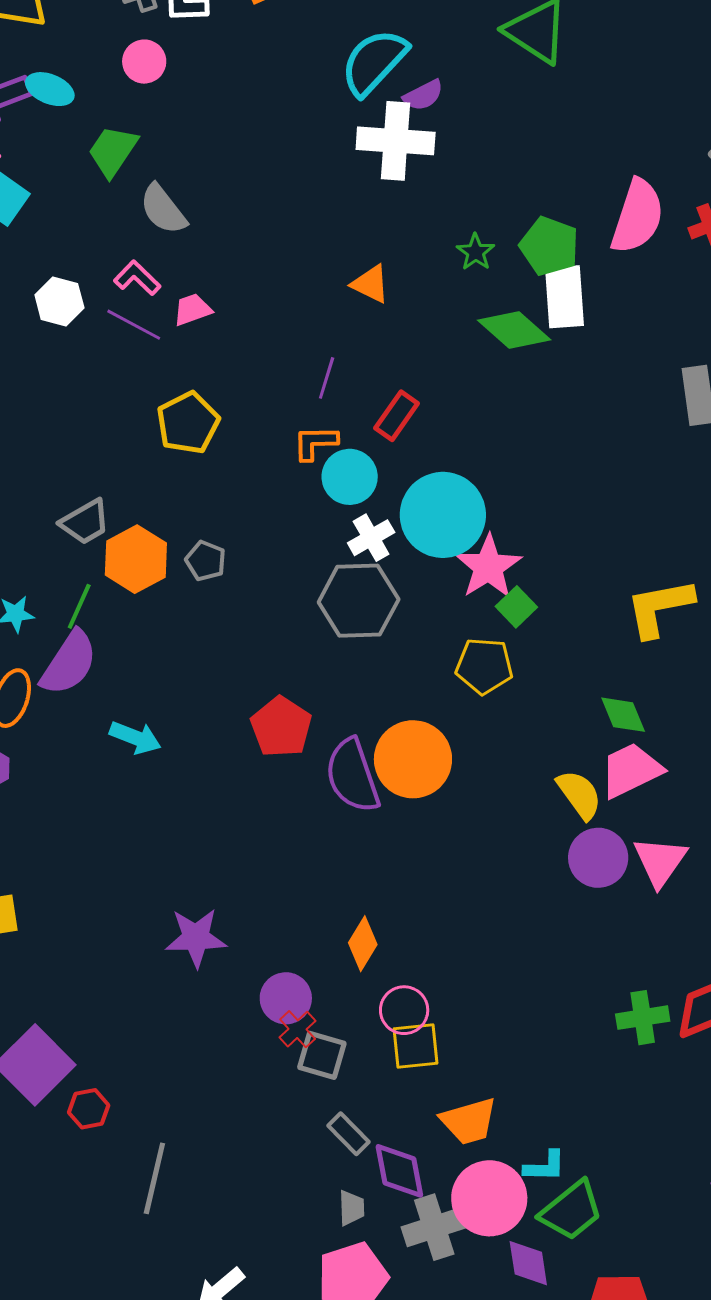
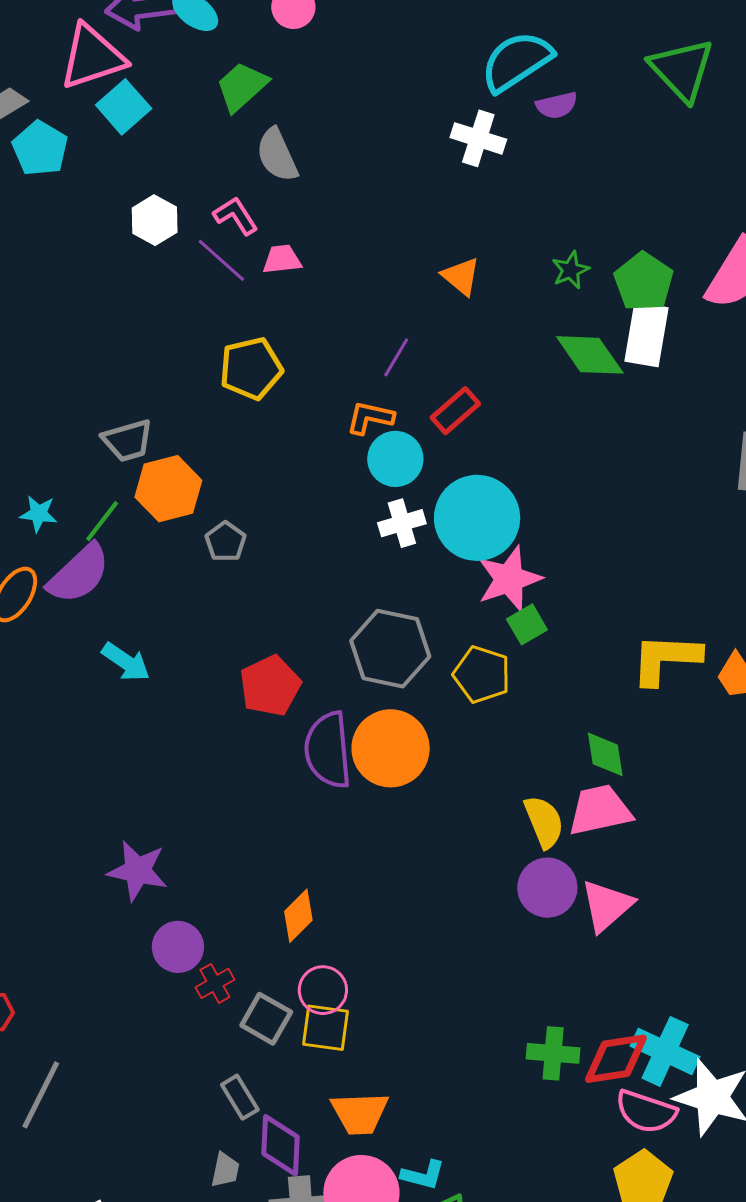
white cross: (396, 141) -> (478, 138), moved, size x0.7
gray pentagon: (206, 561) -> (226, 542), moved
gray hexagon: (359, 601) -> (390, 649), moved
purple circle: (286, 998) -> (178, 947), moved
gray square: (322, 1055) -> (266, 1019), moved

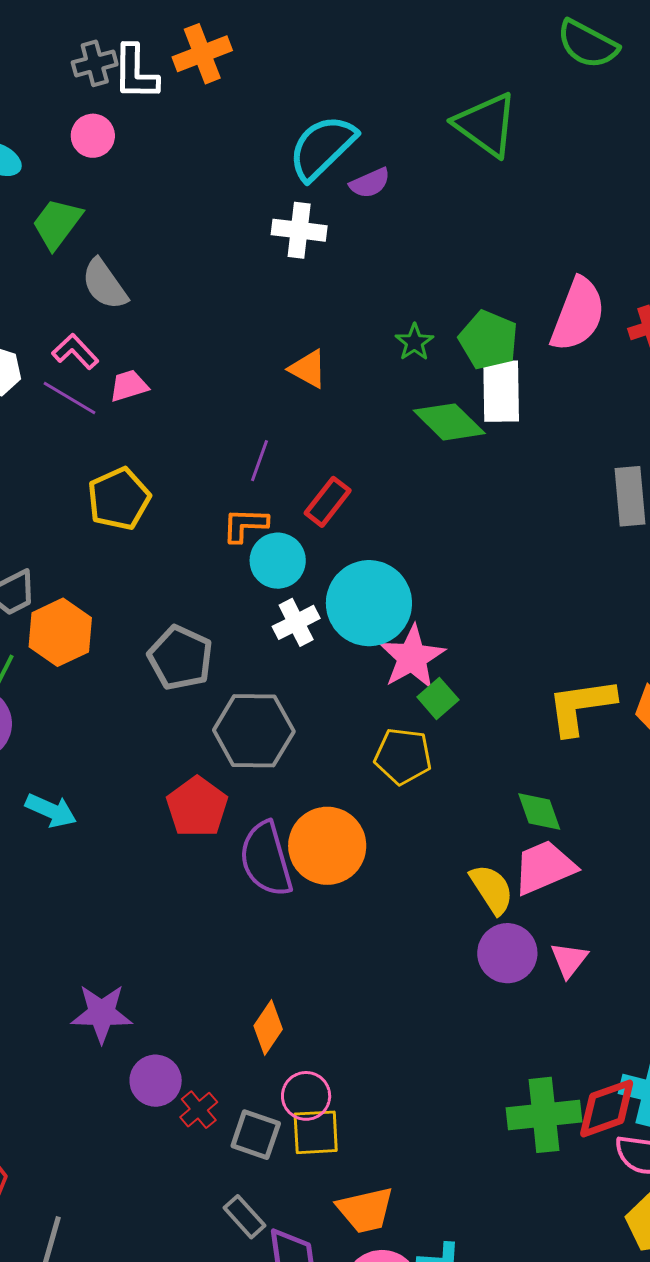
gray pentagon: (226, 542) -> (180, 658), moved, size x1.6
gray hexagon: (390, 649) -> (254, 731), moved
pink triangle: (607, 906) -> (569, 960), size x0.7
green cross: (553, 1053) -> (544, 1115), size x1.4

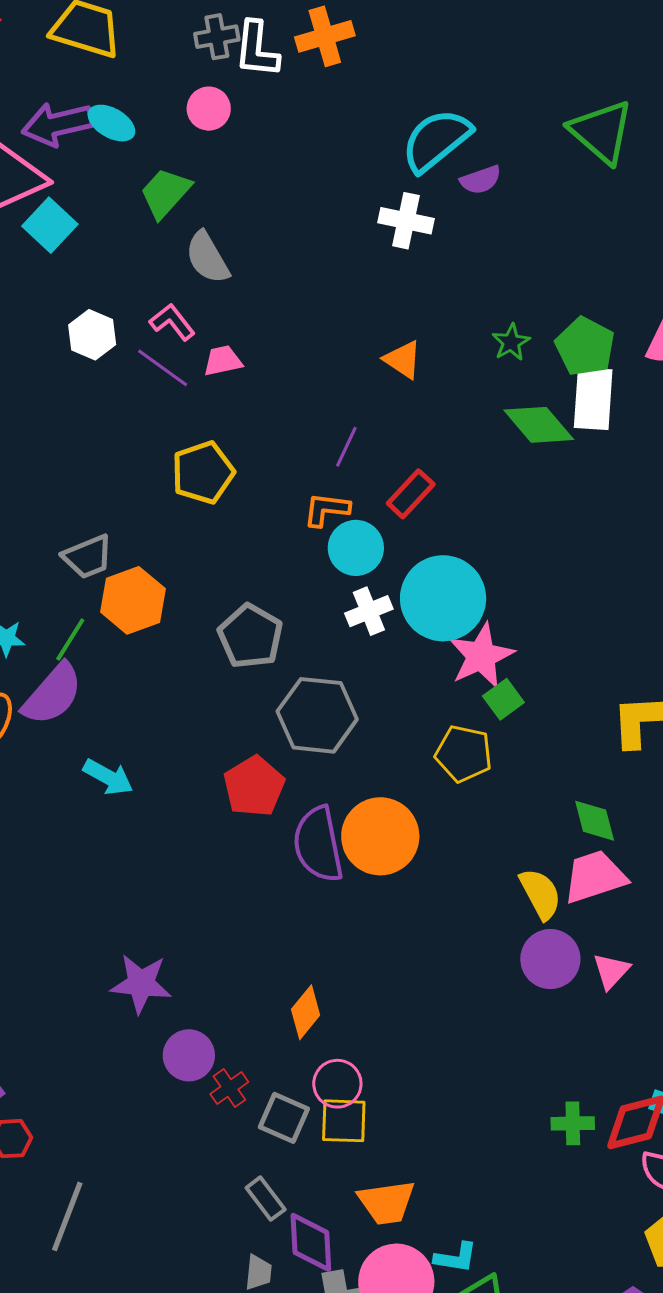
green cross: (544, 1115) -> (573, 1123), size x0.6

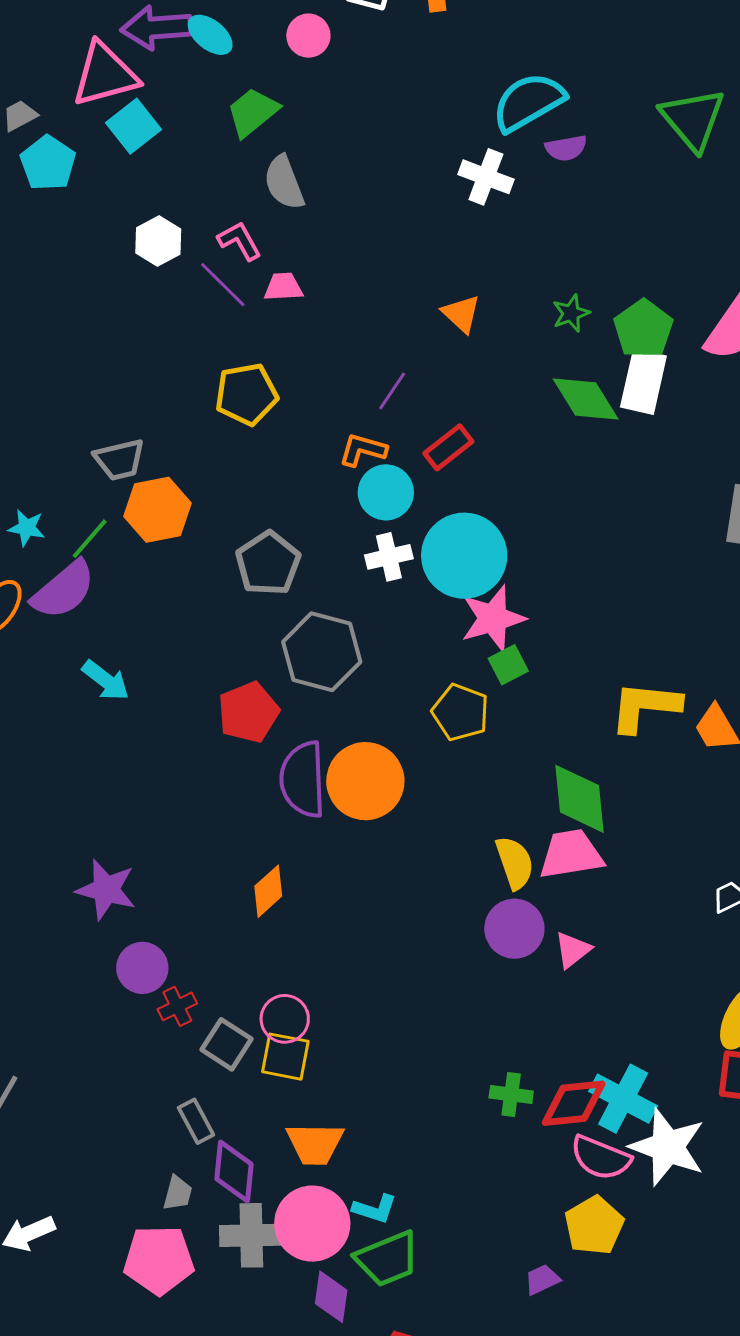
green diamond: (595, 821) -> (579, 799), size x1.5
orange diamond: (306, 1012) -> (268, 891), moved

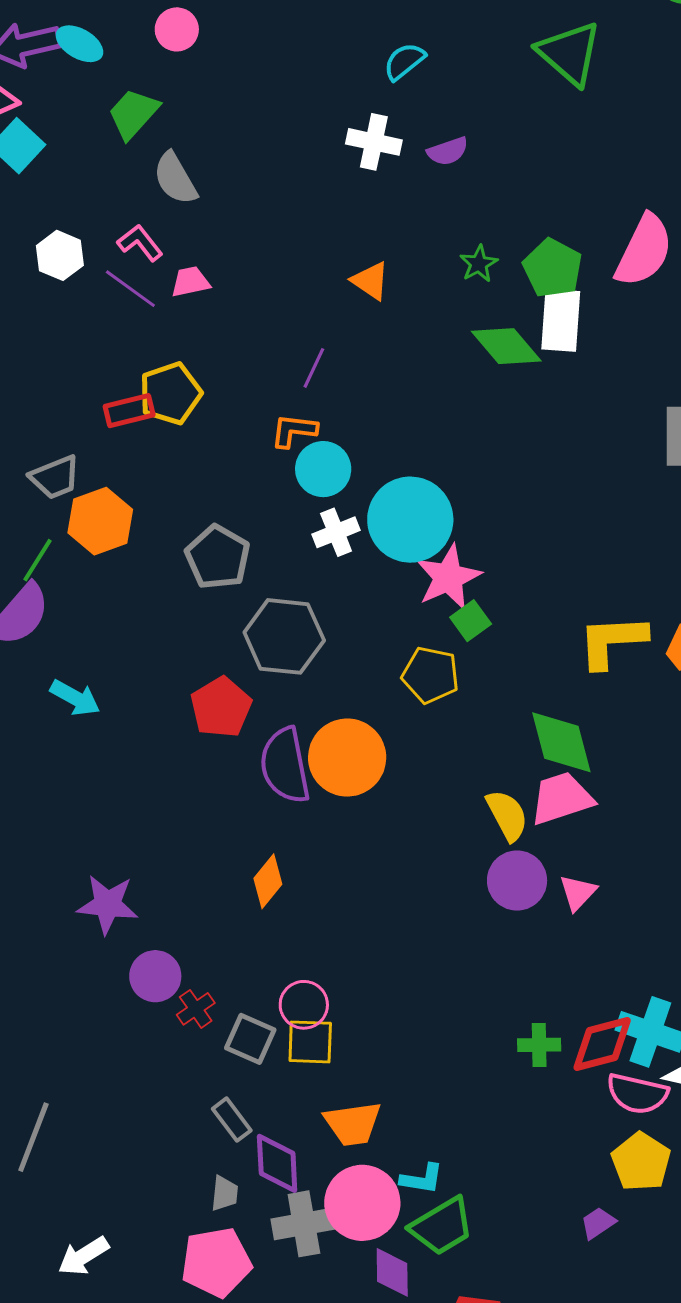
cyan semicircle: (528, 102) -> (404, 61), size x0.6
purple semicircle: (566, 148) -> (448, 151), moved
red rectangle: (448, 447) -> (129, 411), moved, turned 33

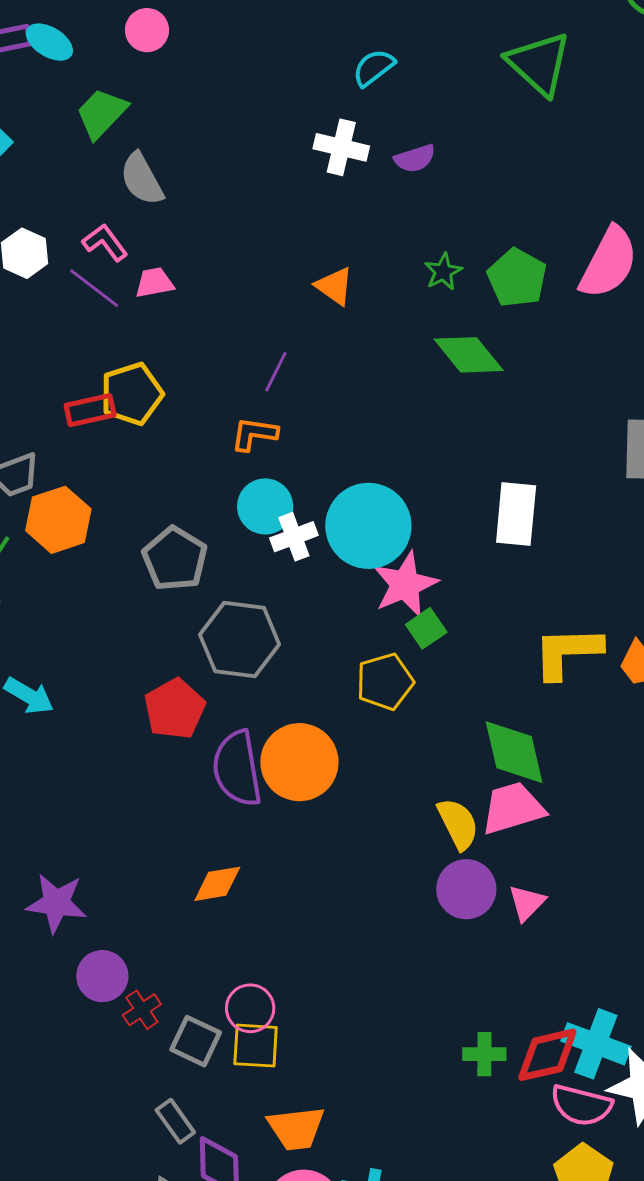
white rectangle: (561, 320) -> (516, 514), moved
cyan circle: (323, 469) -> (265, 506), moved
yellow pentagon: (431, 675) -> (385, 682), turned -30
orange diamond: (268, 881) -> (217, 884), turned 40

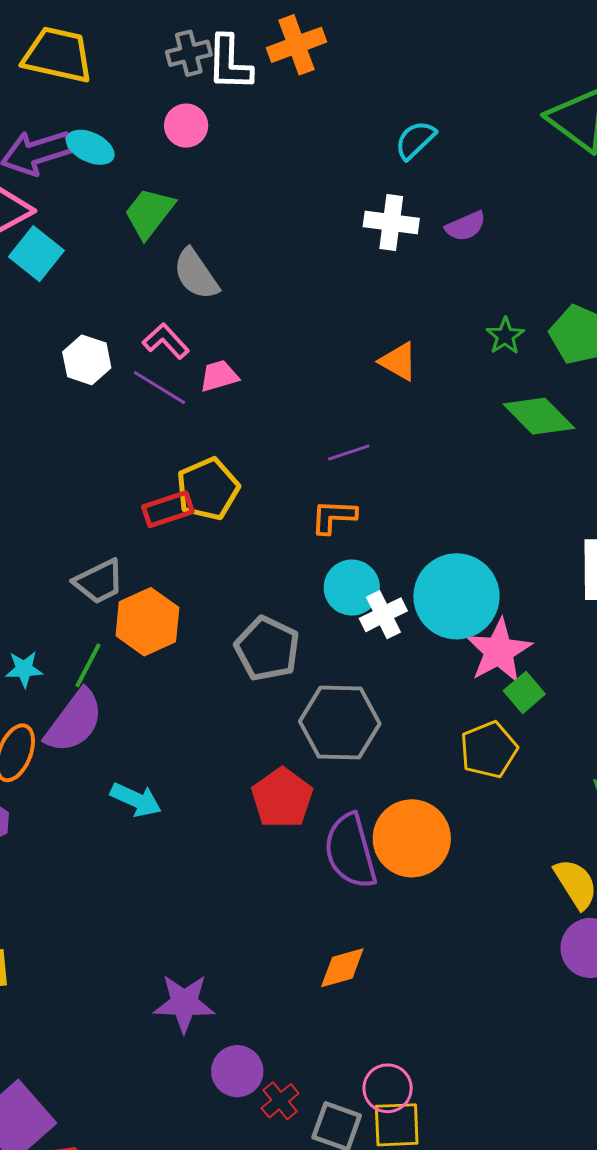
purple line: (276, 372) -> (349, 452), turned 51

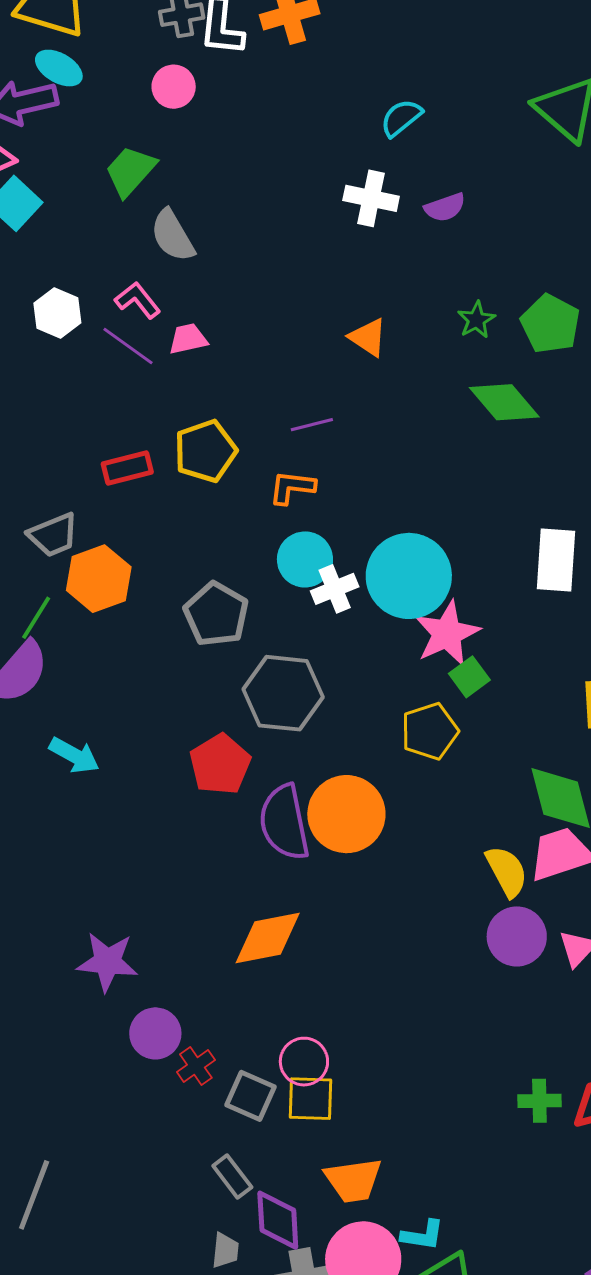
cyan ellipse: (90, 147) -> (59, 68), moved
yellow pentagon: (208, 489) -> (205, 451), moved
orange diamond: (342, 968) -> (268, 938), size x1.4

